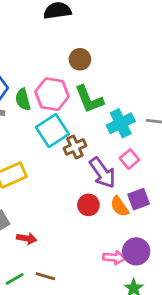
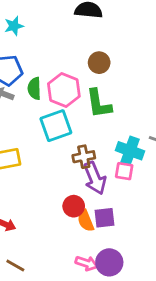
cyan cross: (121, 123) -> (130, 151), moved, turned 32
brown cross: (75, 147) -> (84, 157), moved
pink square: (129, 159) -> (124, 171), turned 36
purple square: (139, 199) -> (105, 218), moved
orange semicircle: (120, 206) -> (86, 221), moved

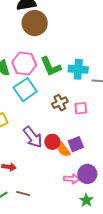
brown circle: (99, 63) -> (35, 23), moved, size x1.6
cyan cross: (130, 151) -> (78, 69), moved
brown cross: (84, 157) -> (60, 103), moved
purple arrow: (95, 178) -> (33, 137), moved

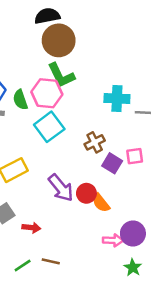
green L-shape: (51, 66) -> (61, 75), moved
pink square: (81, 108) -> (135, 156), moved
purple square: (76, 144) -> (112, 163), moved, turned -35

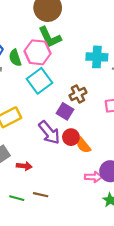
purple square: (112, 163) -> (65, 111), moved
green line: (23, 266) -> (17, 198), turned 48

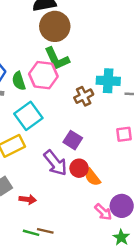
cyan square: (40, 81) -> (28, 116), moved
brown cross: (78, 94) -> (84, 96), moved
pink arrow: (93, 177) -> (103, 212), turned 42
green line: (17, 198) -> (31, 233), moved

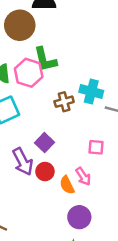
brown circle: (55, 26) -> (20, 25), moved
orange semicircle: (92, 177) -> (67, 185), moved
pink arrow: (103, 212) -> (83, 176), moved

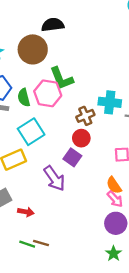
red circle: (45, 172) -> (81, 138), moved
pink arrow: (83, 176) -> (115, 199), moved
orange semicircle: (67, 185) -> (114, 185), moved

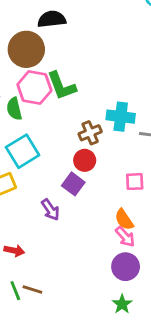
pink hexagon: (48, 93) -> (34, 88), moved
purple arrow: (54, 178) -> (50, 210), size x0.7
green line: (27, 244) -> (15, 291), turned 49

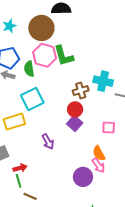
purple square: (73, 184) -> (75, 123), moved
red arrow: (14, 251) -> (20, 168), turned -32
purple circle: (126, 267) -> (83, 177), moved
green line: (15, 291) -> (19, 181), moved

